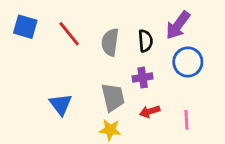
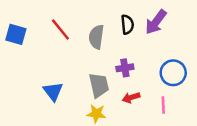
blue square: (25, 27) -> (16, 34), moved
black semicircle: (145, 41) -> (127, 25), moved
blue circle: (188, 62) -> (173, 73), moved

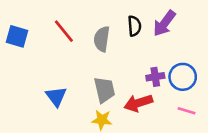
purple cross: (125, 68) -> (155, 77), moved
red arrow: (131, 98) -> (138, 103), size x1.5
pink line: (163, 105) -> (187, 111), moved, turned -70

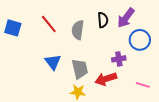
blue circle: (183, 77) -> (140, 40), moved
blue triangle: (56, 96) -> (53, 62), moved

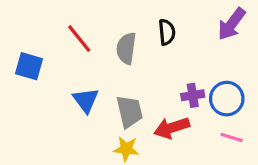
purple arrow: (126, 18) -> (232, 24), moved
blue square: (13, 28) -> (29, 66), moved
blue circle: (140, 40) -> (227, 99), moved

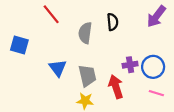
red line: (79, 39) -> (51, 14), moved
red arrow: (172, 128) -> (116, 87), turned 90

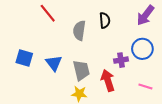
blue square: (19, 45) -> (24, 58), moved
blue circle: (153, 67) -> (142, 49), moved

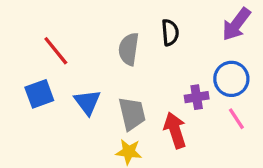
red line: (48, 13) -> (56, 51), moved
blue square: (24, 58) -> (39, 94), turned -36
pink line: (145, 87) -> (236, 119), moved, turned 40

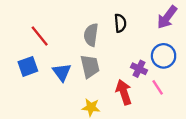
purple cross: (197, 97) -> (139, 69), turned 35
gray trapezoid: (132, 114) -> (90, 66), moved
pink line: (236, 119) -> (158, 87), moved

